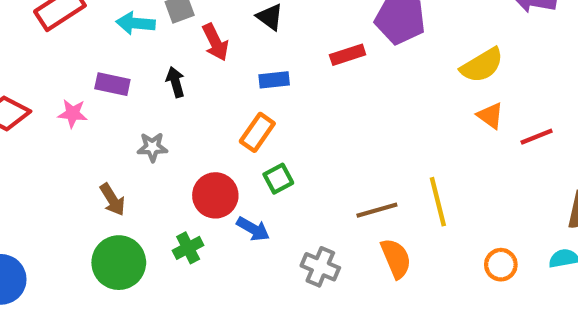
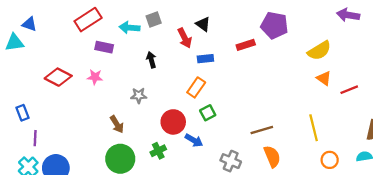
red arrow: (215, 42) -> (185, 38), moved
purple rectangle: (112, 84) -> (104, 47), moved
yellow line: (438, 202) -> (314, 128), moved

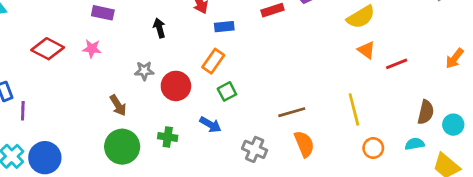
red circle: (173, 122) -> (176, 86), moved
purple line: (35, 138) -> (23, 111), moved
green cross: (158, 151) -> (168, 137), turned 35

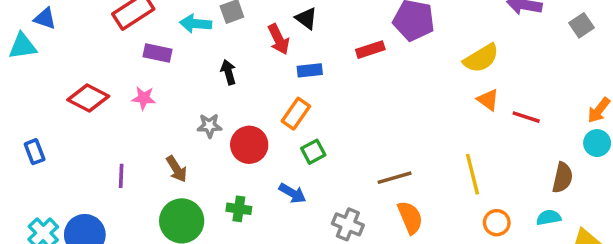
red line: (397, 64) -> (526, 117), turned 40
purple line: (23, 111) -> (121, 176), moved
cyan circle: (453, 125) -> (597, 143), moved

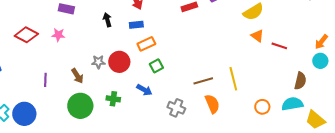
blue rectangle: (310, 70) -> (136, 25), moved
orange rectangle: (296, 114) -> (146, 44), turned 30
gray star: (209, 126) -> (98, 62), moved
yellow line: (472, 174) -> (233, 79), moved
cyan semicircle: (549, 217) -> (292, 104), size x1.5

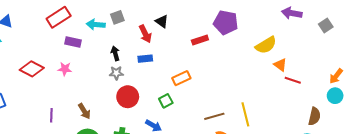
orange triangle: (257, 36) -> (280, 65), moved
orange rectangle: (146, 44) -> (181, 78), moved
gray star: (98, 62) -> (116, 73), moved

